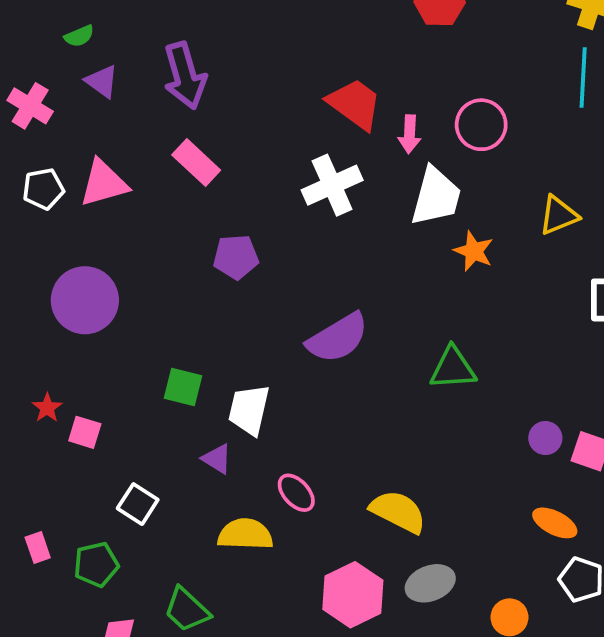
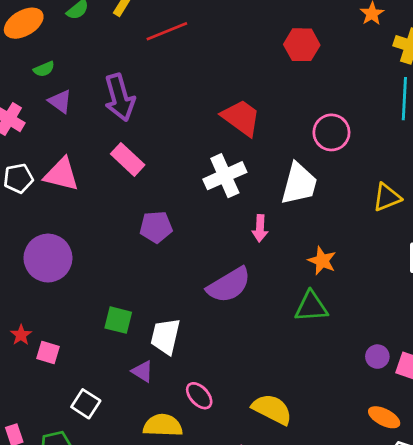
pink arrow: (409, 134) -> (260, 228), moved
pink triangle: (104, 183) -> (61, 174), turned 30
orange star: (474, 251) -> (322, 261), moved

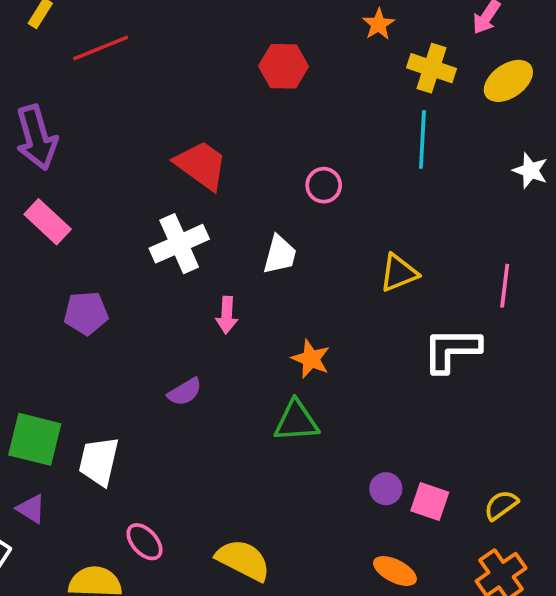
pink circle: (331, 132) -> (324, 185), size x0.7
white trapezoid: (299, 184) -> (280, 255), size x0.7
purple semicircle: (229, 285) -> (185, 392), size x0.6
green square: (118, 320) -> (35, 439), size x1.4
purple triangle: (142, 371) -> (31, 509), moved

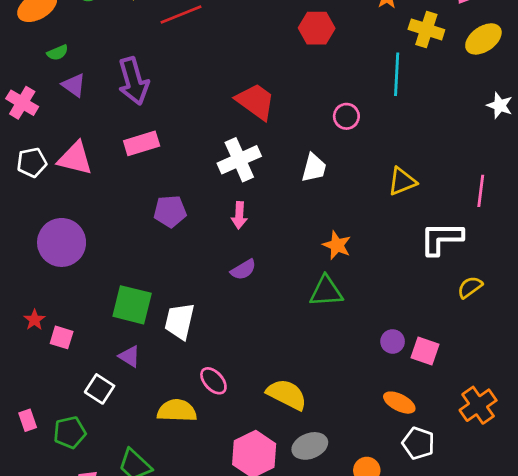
cyan line: (422, 139) -> (397, 74), moved
pink rectangle: (48, 222) -> (142, 143), turned -60
pink arrow: (227, 315) -> (239, 215), moved
yellow semicircle: (501, 505) -> (470, 287), moved

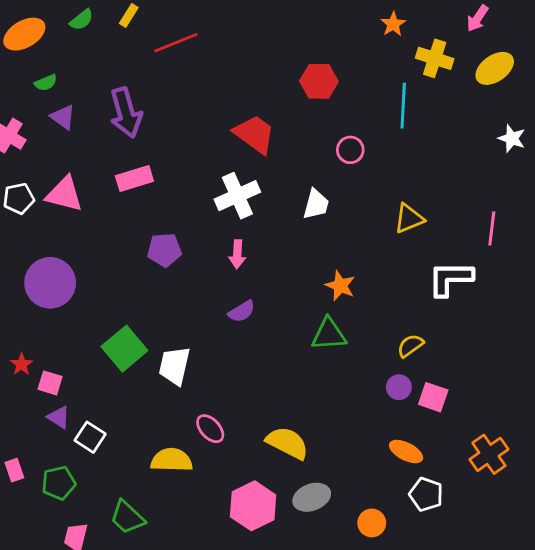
red hexagon: (317, 28) -> (319, 81), moved
yellow semicircle: (470, 287) -> (410, 346), moved
green square: (132, 305) -> (124, 349), turned 36
purple triangle: (129, 356) -> (59, 417), moved

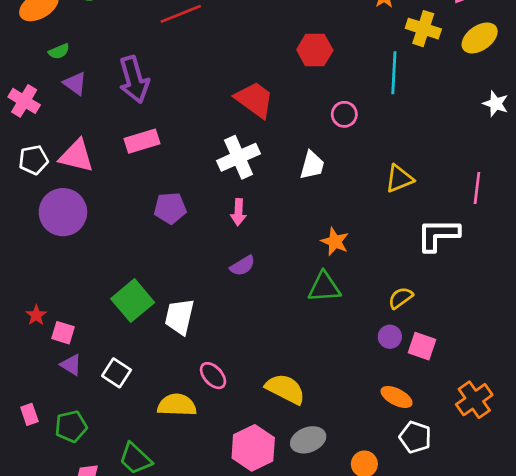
purple circle: (50, 283) -> (63, 212), moved
white square: (90, 437) -> (117, 373), moved

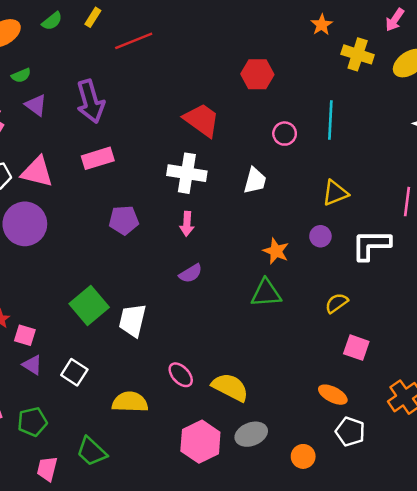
cyan line: (394, 73) -> (330, 120), moved
white cross: (238, 157) -> (187, 173), turned 33
purple circle: (390, 337) -> (320, 236), moved
pink ellipse: (213, 376) -> (181, 375), moved

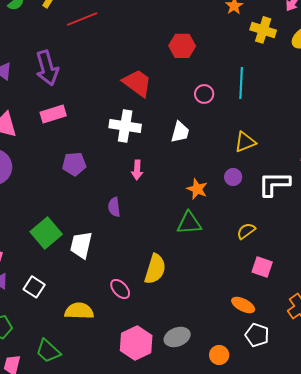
pink arrow: (187, 224) -> (137, 170), moved
purple semicircle: (191, 273) -> (114, 207), moved, turned 114
yellow semicircle: (230, 387) -> (155, 269), moved, turned 80

